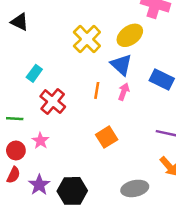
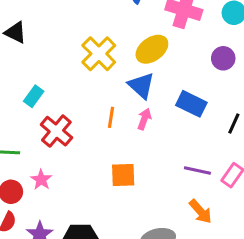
orange square: (107, 137) -> (123, 175), turned 30

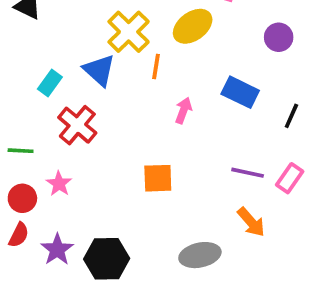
blue triangle: (141, 86) -> (99, 70), moved
orange line: (111, 117) -> (156, 67), moved

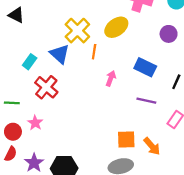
purple line: (248, 173) -> (146, 101), moved
orange square: (158, 178) -> (126, 140), moved

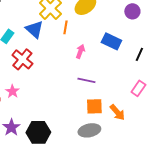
purple line: (146, 101) -> (86, 80), moved

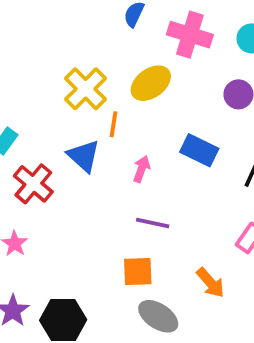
blue triangle: (34, 29) -> (84, 156), moved
orange square: (94, 106) -> (138, 272), moved
gray ellipse: (89, 130) -> (158, 316), turned 45

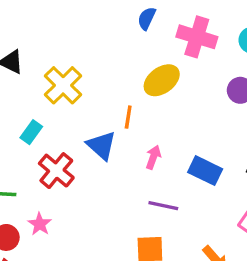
yellow cross: (86, 89) -> (63, 85), moved
blue rectangle: (199, 150) -> (205, 171), moved

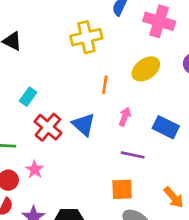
yellow ellipse: (162, 80) -> (146, 69), moved
yellow cross: (63, 85) -> (86, 37), moved, turned 32
blue triangle: (101, 145) -> (84, 125), moved

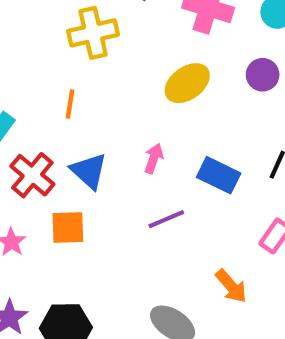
orange line: (105, 85) -> (70, 104), moved
purple line: (133, 155) -> (166, 219), turned -35
orange square: (122, 189) -> (68, 228), moved

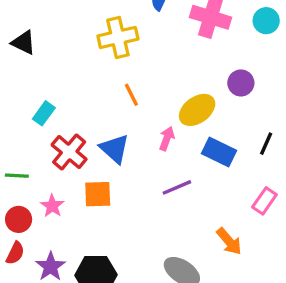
purple circle: (263, 75) -> (241, 83), moved
yellow ellipse: (187, 83) -> (197, 110), moved
orange line: (70, 104) -> (131, 95), moved, turned -35

